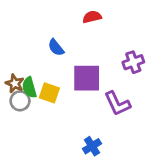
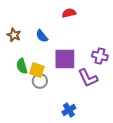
purple cross: (133, 62) -> (100, 56), moved, turned 35
brown star: (15, 83) -> (14, 35), moved
gray circle: (20, 101) -> (40, 81), moved

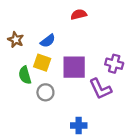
blue semicircle: (42, 36) -> (48, 41), turned -88
yellow square: (37, 70) -> (42, 63), moved
blue cross: (69, 110) -> (79, 126), turned 32

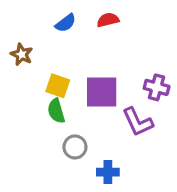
blue semicircle: (48, 41) -> (66, 23), moved
green semicircle: (25, 75) -> (56, 111), moved
gray circle: (45, 92) -> (75, 147), moved

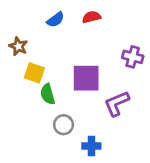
yellow square: (58, 86) -> (34, 73), moved
purple cross: (157, 87) -> (133, 57), moved
purple L-shape: (138, 122) -> (117, 103), turned 92

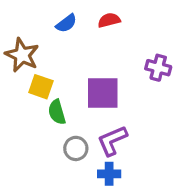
brown star: (18, 46) -> (22, 55), size x1.5
purple L-shape: (117, 103) -> (112, 141), moved

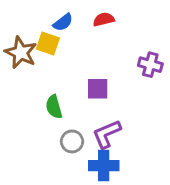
yellow square: (41, 87) -> (48, 44), moved
purple square: (103, 93) -> (98, 89), size x0.7
blue cross: (109, 174) -> (104, 166), size x1.4

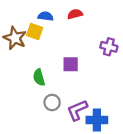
blue semicircle: (63, 22) -> (46, 16), turned -136
purple L-shape: (107, 134) -> (77, 110), moved
blue cross: (104, 166) -> (97, 120), moved

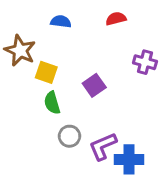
red semicircle: (75, 14) -> (116, 19), moved
yellow square: (35, 32) -> (46, 72), moved
purple square: (71, 64) -> (94, 85), turned -35

